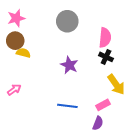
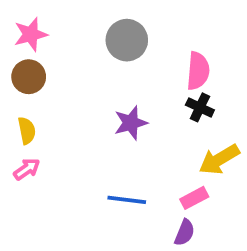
yellow semicircle: (23, 53) -> (27, 131), moved, turned 64
purple star: (69, 65) -> (131, 123), turned 30
yellow arrow: (116, 84) -> (219, 159), turned 95

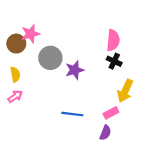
pink star: (31, 34) -> (31, 34), moved
gray circle: (127, 40) -> (50, 58), moved
yellow arrow: (219, 159) -> (125, 91), turned -35

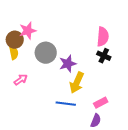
yellow semicircle: (15, 74) -> (14, 53), moved
yellow arrow: (125, 91) -> (77, 83), moved
pink arrow: (15, 96) -> (21, 80), moved

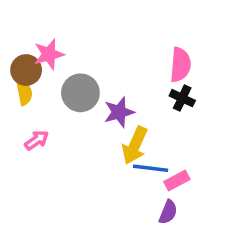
blue line: (66, 104) -> (151, 168), moved

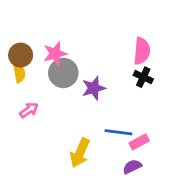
pink star: (49, 54) -> (55, 54), moved
yellow arrow: (135, 145) -> (80, 153), moved
purple semicircle: (168, 212) -> (132, 167), turned -138

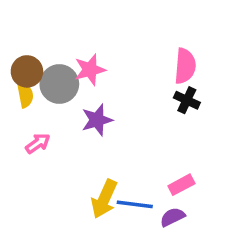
pink star: (55, 54) -> (90, 70), moved
gray circle: (63, 73) -> (59, 84), moved
purple star: (94, 88) -> (97, 120), moved
blue line: (118, 132) -> (135, 204), moved

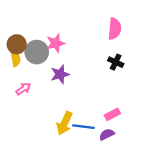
pink semicircle: (185, 66) -> (115, 29), moved

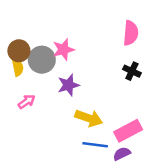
pink rectangle: (112, 114) -> (128, 131), size x1.5
yellow arrow: (65, 123) -> (89, 118), moved, turned -95

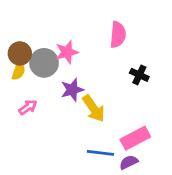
pink semicircle: (131, 33) -> (118, 35), moved
yellow semicircle: (18, 67) -> (18, 71), turned 30
yellow arrow: (89, 118) -> (94, 108), moved, turned 36

